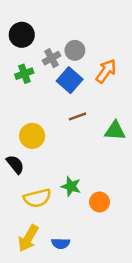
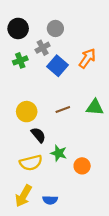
gray circle: (75, 50) -> (55, 28), moved
brown line: (77, 116) -> (63, 109), moved
black semicircle: (15, 164) -> (38, 135), moved

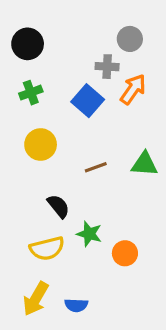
gray circle: (55, 28) -> (130, 39), moved
gray cross: (43, 48) -> (107, 67), moved, turned 32
yellow circle: (27, 112) -> (41, 144), moved

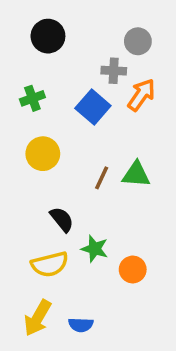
black circle: (28, 44) -> (48, 36), moved
green triangle: (144, 164) -> (136, 174), moved
brown line: (96, 167) -> (102, 178), turned -45

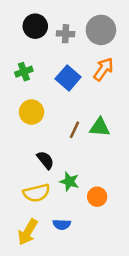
gray circle: (138, 41) -> (101, 30), size x1.5
gray cross: (114, 71) -> (66, 34), moved
blue semicircle: (81, 325) -> (62, 224), moved

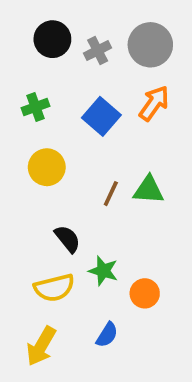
gray cross: (66, 34) -> (98, 50), turned -30
blue semicircle: (62, 224) -> (107, 335), moved, turned -60

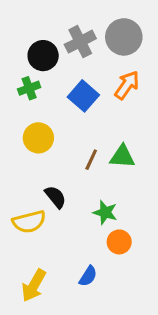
black circle: (52, 39) -> (43, 56), moved
gray cross: (98, 50) -> (80, 42), size x1.4
green star: (103, 271) -> (105, 212), moved
yellow semicircle: (54, 288) -> (29, 222), moved

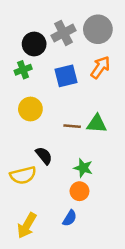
blue square: (83, 96) -> (66, 76), turned 35
brown line: (91, 160) -> (72, 126), turned 70
orange circle: (119, 242) -> (79, 191), moved

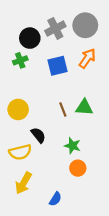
yellow circle: (30, 109) -> (18, 109), moved
brown line: (72, 126) -> (63, 109), turned 64
orange circle: (79, 191) -> (78, 168), moved
blue semicircle: (70, 218) -> (55, 199), moved
yellow arrow: (27, 226) -> (23, 183), moved

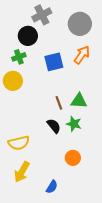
gray cross: (55, 28) -> (42, 15), moved
yellow circle: (18, 109) -> (13, 81), moved
black semicircle: (38, 135) -> (54, 126), moved
green star: (72, 146) -> (74, 124), moved

